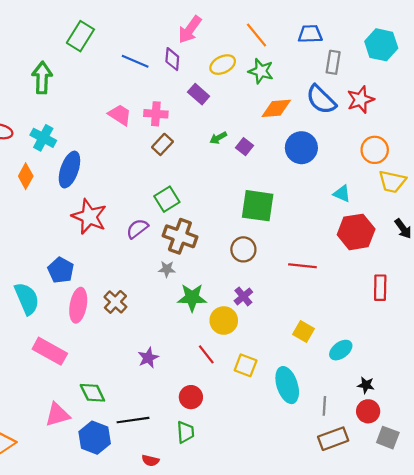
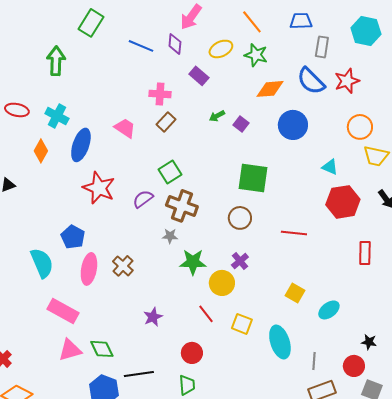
pink trapezoid: (120, 115) -> (125, 128), moved
black star: (366, 385) -> (369, 342), moved
pink triangle: (57, 415) -> (70, 350), moved

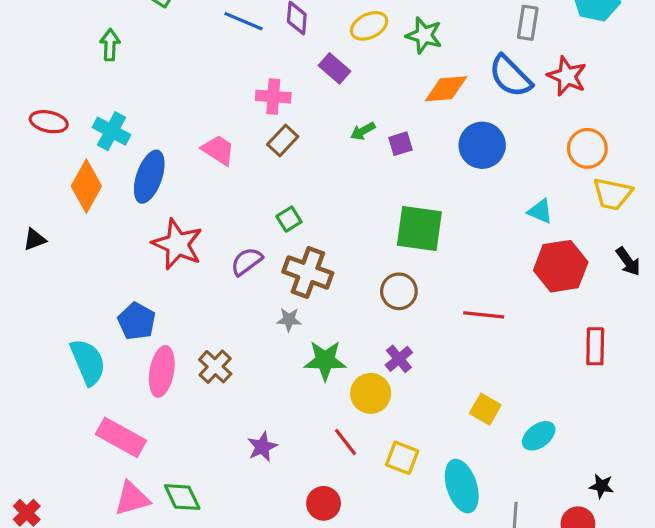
green arrow: (56, 61) -> (110, 45), size x0.7
red star: (347, 81) -> (567, 76), turned -30
purple square: (241, 124) -> (400, 144), turned 35
orange diamond: (41, 151) -> (86, 186), size x1.4
green square: (170, 172) -> (289, 219), size x0.7

